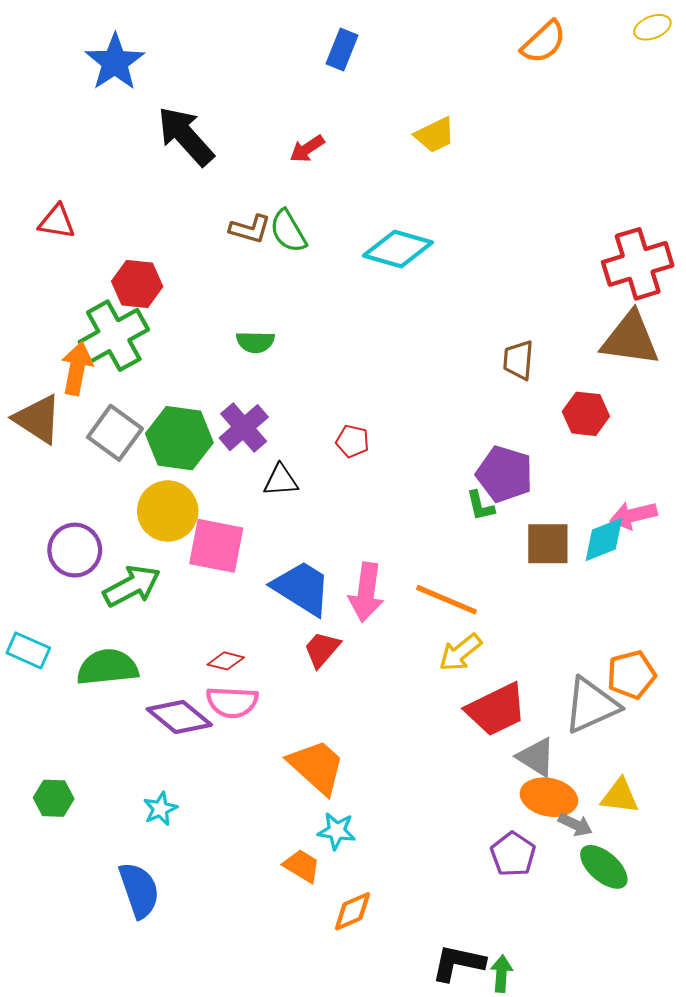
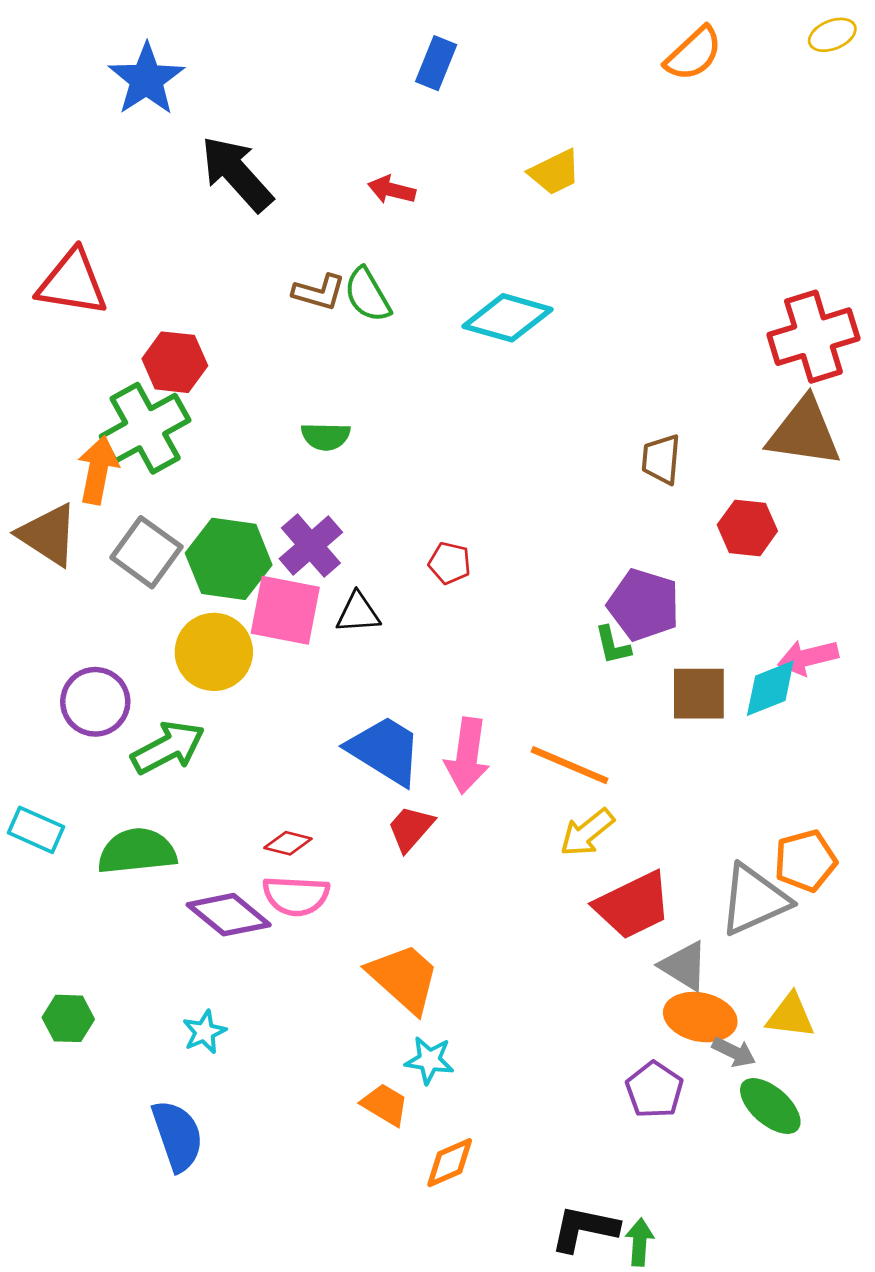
red arrow: (307, 149) -> (392, 190), turned 48
red triangle: (57, 222) -> (72, 283), size x1.5
pink square: (216, 546) -> (285, 610), moved

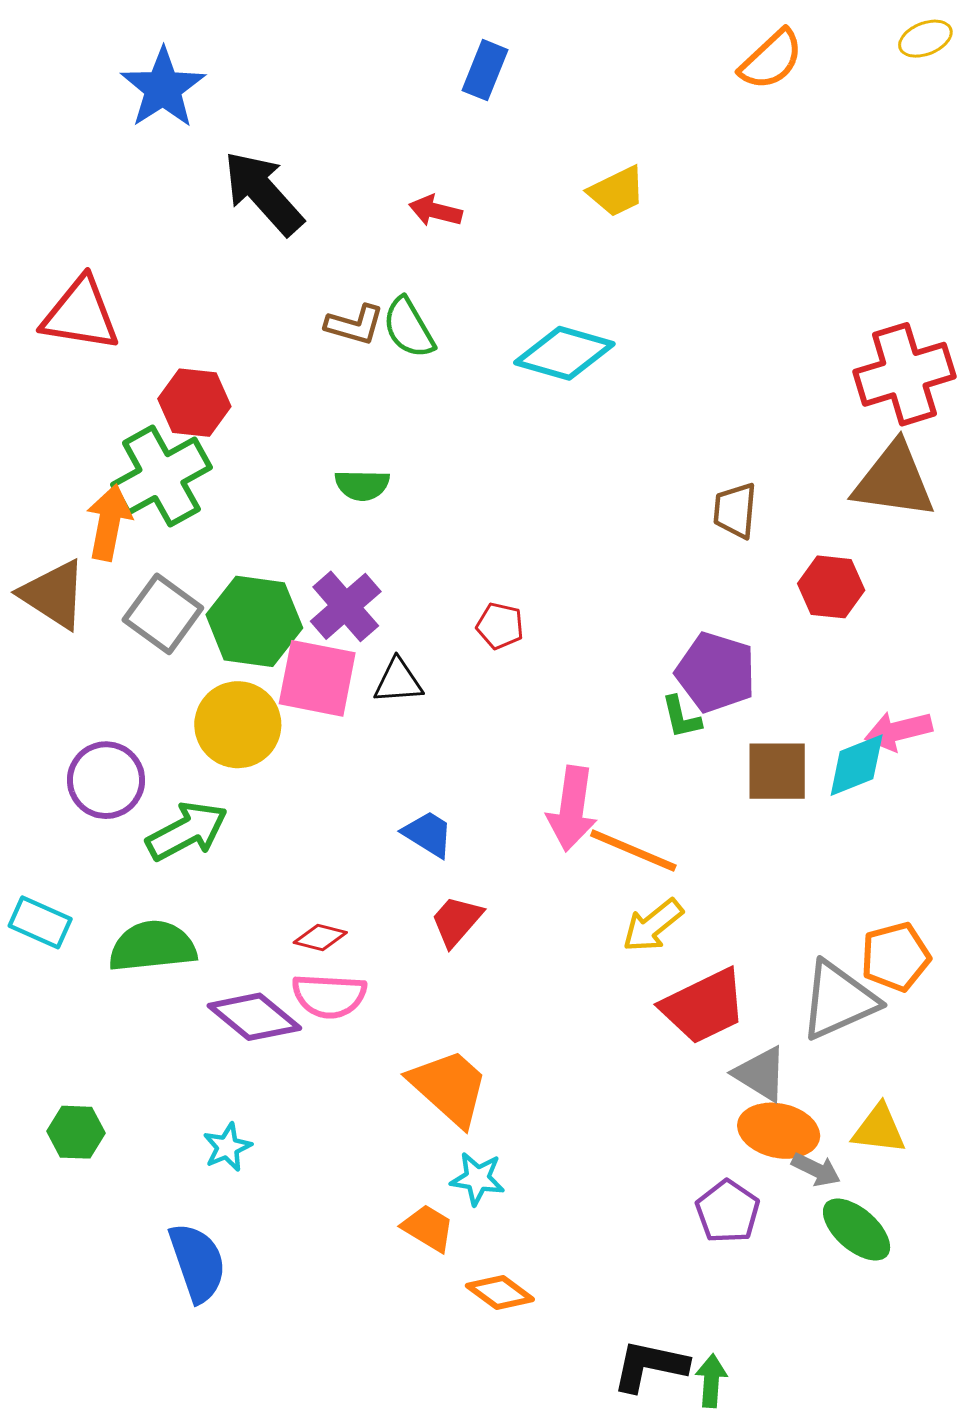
blue trapezoid: (385, 750) -> (428, 834), size x0.6
pink arrow: (467, 756) -> (572, 809), moved
orange diamond: (450, 1163) -> (500, 1292), turned 60

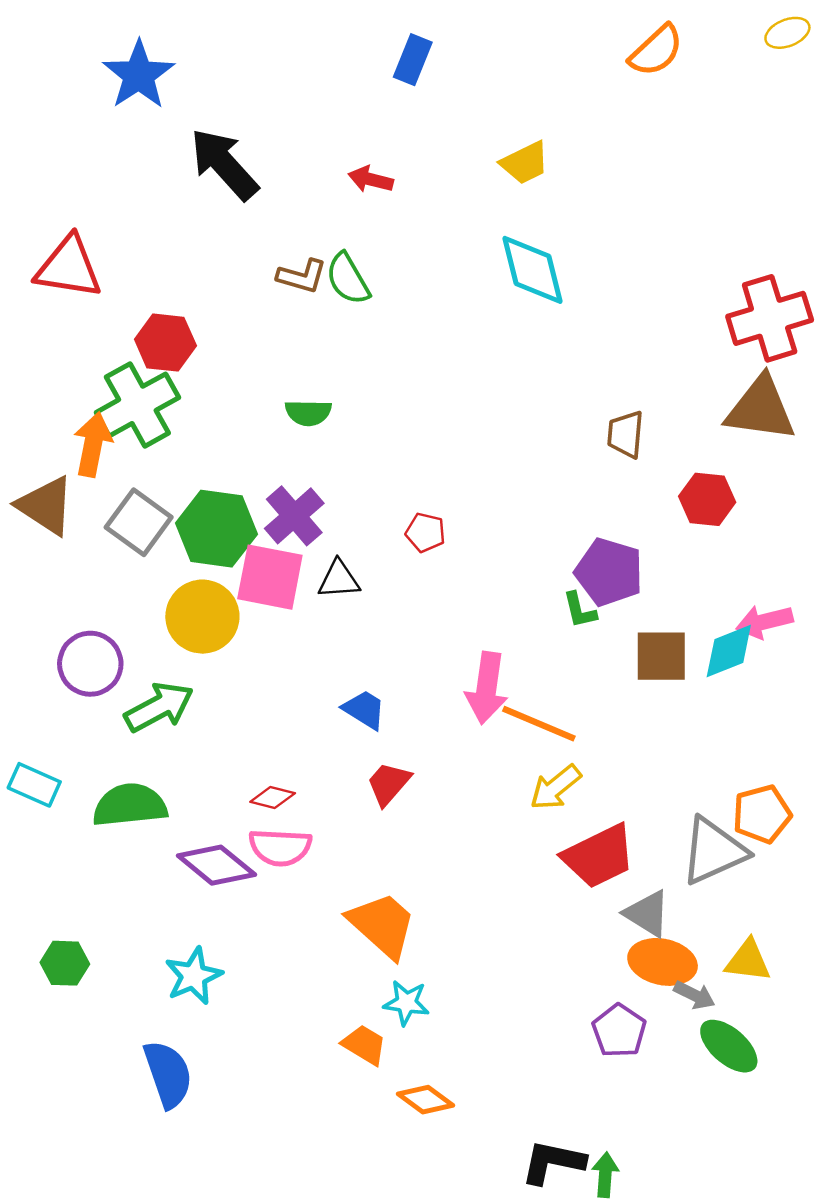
cyan diamond: (564, 353) -> (533, 270), moved, turned 60
cyan star: (227, 1147) -> (194, 976), size x1.4

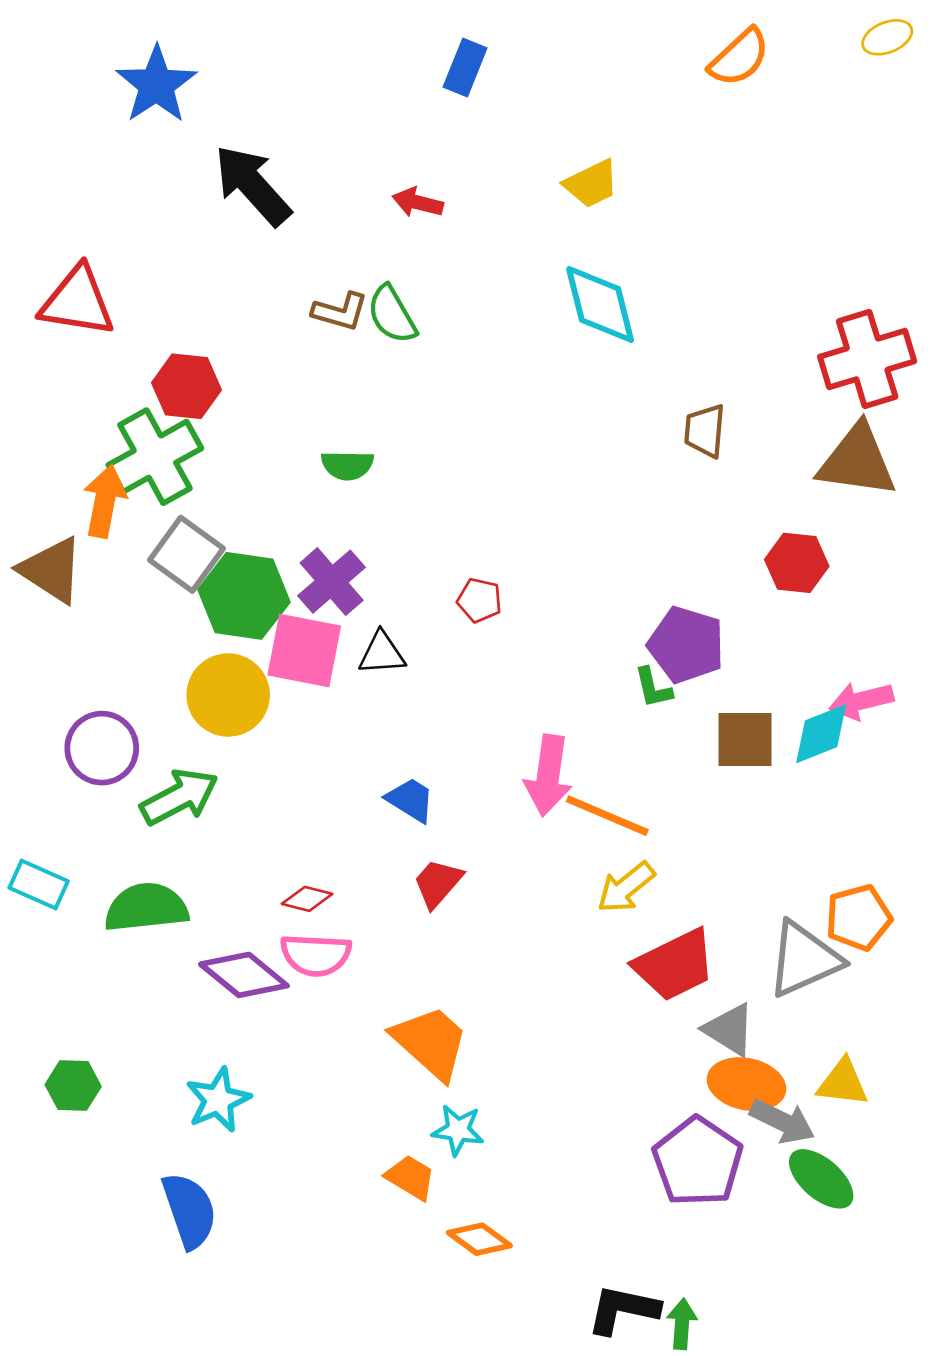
brown trapezoid: (626, 434) -> (705, 431), moved
gray square: (139, 522) -> (186, 554), moved
gray arrow: (694, 995) -> (782, 1121), size x1.4
purple pentagon: (619, 1031) -> (698, 1162), size x1.5

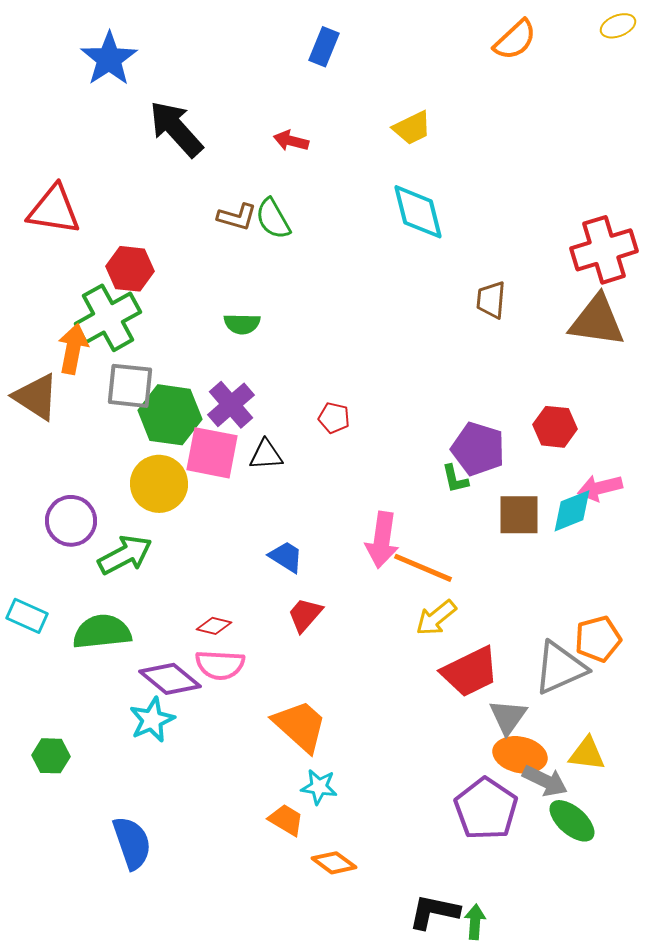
gray square: (186, 554) -> (130, 386), turned -30
red hexagon: (797, 563) -> (555, 427), moved
gray triangle: (729, 1030) -> (508, 717), turned 33
cyan star: (218, 1100) -> (152, 720), moved

